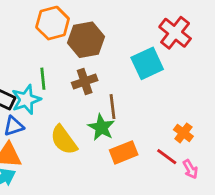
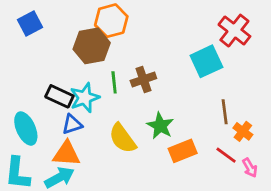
brown hexagon: (86, 40) -> (92, 46), moved
green line: (43, 79) -> (114, 82), moved
brown line: (112, 107) -> (225, 112), moved

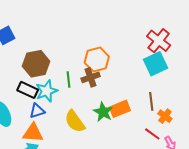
orange hexagon: (111, 21) -> (97, 60), moved
brown hexagon: (92, 46) -> (36, 64), moved
cyan square: (206, 61) -> (155, 64), moved
orange rectangle: (183, 151) -> (120, 109), moved

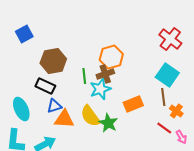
cyan square: (155, 64) -> (167, 75), moved, turned -30
cyan star: (47, 91) -> (100, 89), moved
green star: (103, 112) -> (108, 123), moved
orange triangle: (33, 133) -> (64, 119), moved

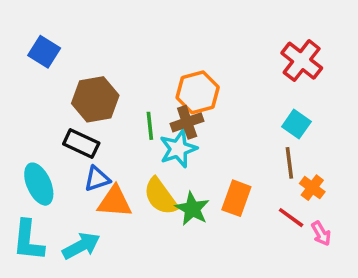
blue square: (24, 34) -> (44, 52), turned -30
cyan square: (167, 75) -> (296, 124), size x0.7
orange rectangle: (133, 104) -> (236, 198), moved, turned -48

